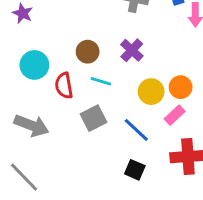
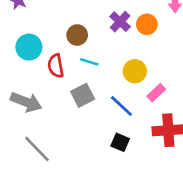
purple cross: (132, 50) -> (120, 22), moved
orange circle: (181, 87) -> (147, 24), moved
gray line: (24, 177) -> (37, 149), moved

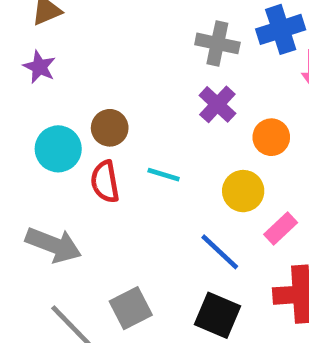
orange circle: (147, 24) -> (271, 137), moved
brown circle: (77, 35) -> (110, 128), moved
gray square: (83, 95) -> (131, 308), moved
black square: (120, 142) -> (217, 315), size x1.4

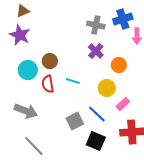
purple star: (39, 67) -> (20, 35), size x1.5
gray square: (131, 308) -> (75, 121), moved

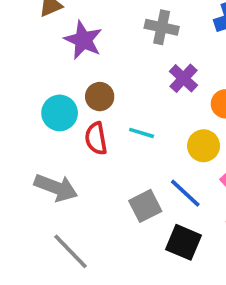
gray cross: (96, 25) -> (162, 27), moved
purple star: (20, 35) -> (83, 40), moved

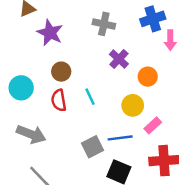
cyan circle: (60, 113) -> (21, 88), moved
cyan line: (142, 133) -> (90, 97), turned 48
blue line: (185, 193) -> (120, 138), turned -50

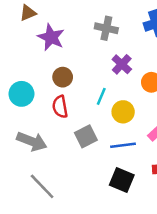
cyan line: (90, 97) -> (101, 96), moved, turned 48
yellow circle: (133, 105) -> (123, 112), moved
gray square: (93, 147) -> (86, 136), moved

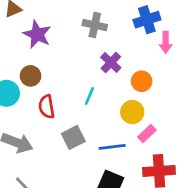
brown circle: (63, 77) -> (31, 76), moved
yellow circle: (123, 112) -> (132, 112), moved

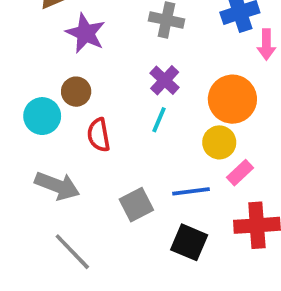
purple cross: (111, 62) -> (165, 80), moved
orange circle: (142, 81) -> (232, 99), size x1.6
gray square: (73, 137) -> (136, 205), moved

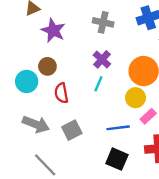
gray square: (136, 205) -> (72, 130), moved

